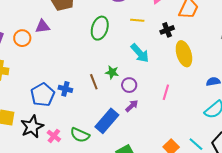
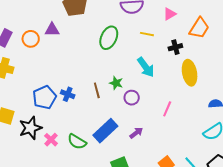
purple arrow: (132, 106) -> (136, 133), moved

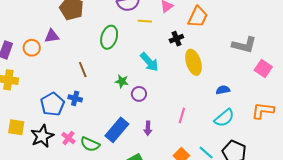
yellow line: (147, 34) -> (145, 21), moved
brown line: (97, 90) -> (83, 70), moved
pink line: (167, 109) -> (182, 115), moved
purple arrow: (136, 133) -> (148, 128), turned 136
pink cross: (51, 140) -> (68, 138), moved

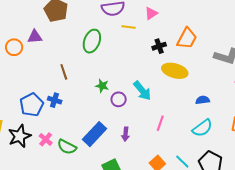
orange trapezoid: (198, 17) -> (187, 38), moved
cyan arrow: (149, 62) -> (142, 91), moved
yellow ellipse: (193, 62) -> (175, 71), turned -60

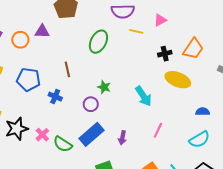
purple circle: (119, 99) -> (91, 104), moved
blue pentagon: (32, 105) -> (28, 79), moved, turned 30

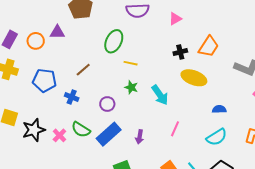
yellow line: (136, 31) -> (131, 63), moved
brown line: (67, 69) -> (83, 70), turned 63
green star: (104, 87) -> (131, 87), moved
green semicircle: (63, 144) -> (81, 130), moved

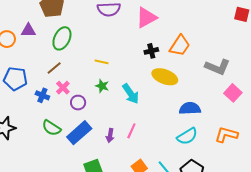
pink triangle: (175, 19) -> (146, 18), size x1.6
green ellipse: (114, 41) -> (62, 38), moved
blue semicircle: (219, 109) -> (190, 108), size x1.5
pink line: (175, 129) -> (131, 131), moved
pink cross: (59, 135) -> (63, 88), moved

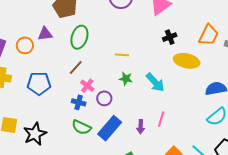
orange trapezoid: (180, 46) -> (209, 35), moved
blue cross: (42, 95) -> (79, 102), moved

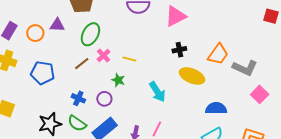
green star: (126, 79) -> (118, 80), moved
pink cross: (87, 86) -> (104, 56), moved
black star: (35, 134) -> (50, 124), moved

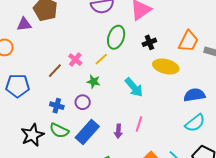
purple triangle: (57, 25) -> (24, 24), moved
green ellipse: (90, 34) -> (116, 37), moved
yellow line: (129, 59) -> (101, 59), turned -48

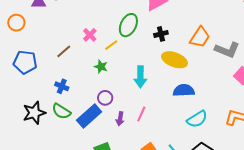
pink cross: (75, 60) -> (90, 35), moved
cyan arrow: (134, 87) -> (140, 77), turned 35
blue semicircle: (194, 95) -> (184, 90), moved
purple circle: (83, 102) -> (105, 98), moved

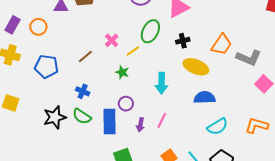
blue rectangle: (89, 116) -> (110, 121), turned -50

